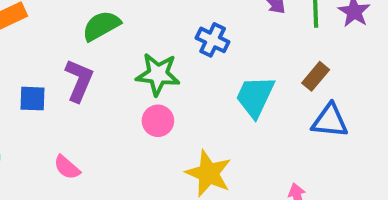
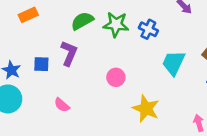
green star: (158, 74) -> (116, 24), moved

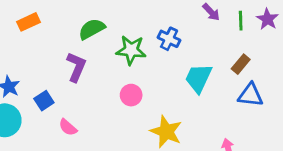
green star: (116, 24) -> (131, 50), moved
blue square: (41, 64) -> (44, 101), moved, turned -35

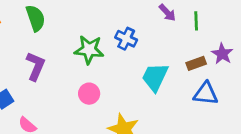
purple star: (267, 19) -> (222, 54), moved
green semicircle: (92, 29) -> (36, 18), moved, turned 100
brown rectangle: (241, 64) -> (196, 63), turned 30

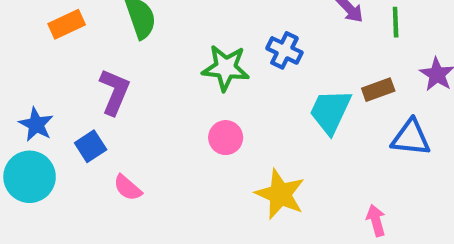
brown rectangle: (196, 63) -> (378, 90), moved
purple L-shape: (36, 66) -> (115, 92), moved

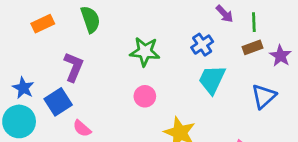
blue cross: (284, 50) -> (202, 45), moved, turned 30
brown rectangle: (378, 90) -> (252, 47), moved
blue triangle: (411, 138) -> (264, 96), turned -48
blue square: (91, 146) -> (58, 102), size x1.4

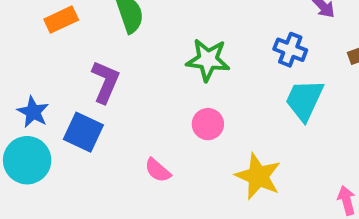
blue cross: (202, 45) -> (290, 50), turned -35
blue square: (58, 102) -> (83, 132), turned -32
pink semicircle: (82, 128) -> (158, 170), moved

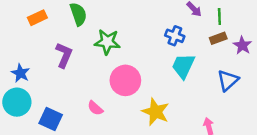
green star: (208, 60) -> (107, 42), moved
pink circle: (208, 124) -> (125, 80), size x1.6
blue square: (83, 132) -> (51, 119), moved

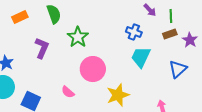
green star: (107, 42) -> (78, 37), turned 30
yellow star: (156, 112) -> (118, 95), turned 30

